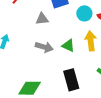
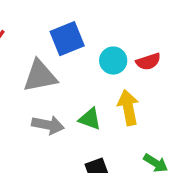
gray triangle: (42, 19) -> (40, 76), size x1.5

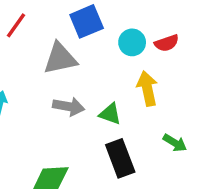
green triangle: (90, 119) -> (110, 114), moved

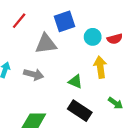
gray arrow: (69, 107) -> (34, 74), moved
black rectangle: (120, 158) -> (80, 111), turned -40

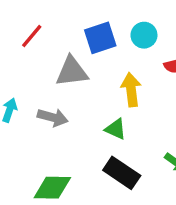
cyan circle: (93, 37) -> (144, 35), moved
yellow arrow: (100, 67) -> (131, 90), moved

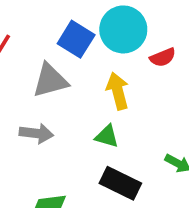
cyan circle: (144, 35) -> (123, 29), size x1.6
blue square: (100, 38) -> (76, 39), turned -32

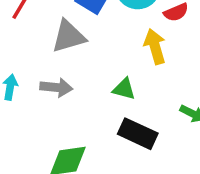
yellow arrow: (118, 91) -> (155, 47), moved

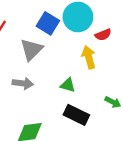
gray triangle: (69, 36) -> (31, 50), turned -30

